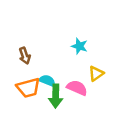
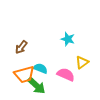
brown arrow: (25, 56) -> (21, 47), turned 56
green arrow: (56, 96) -> (36, 86), moved, turned -48

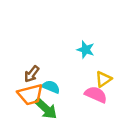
brown arrow: (21, 47) -> (32, 74), moved
pink semicircle: (66, 74) -> (96, 94), moved

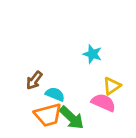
orange trapezoid: (30, 94) -> (48, 115), moved
green arrow: (46, 109) -> (72, 118), moved

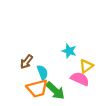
cyan star: (92, 54) -> (69, 51), moved
cyan semicircle: (55, 94) -> (42, 72), turned 48

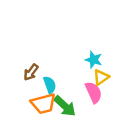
cyan star: (69, 51) -> (94, 60), moved
pink semicircle: (80, 79) -> (94, 92), turned 42

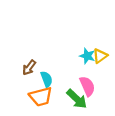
yellow triangle: (101, 77) -> (100, 56), moved
green arrow: (65, 106) -> (77, 99), moved

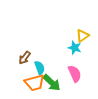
yellow triangle: (100, 56) -> (83, 36), moved
green arrow: (77, 99) -> (52, 83), moved

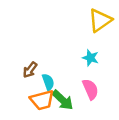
yellow triangle: (83, 36) -> (100, 20), moved, size x1.5

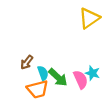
cyan star: (90, 58) -> (92, 73), moved
green arrow: (63, 100) -> (58, 77), moved

